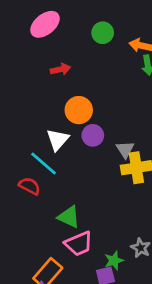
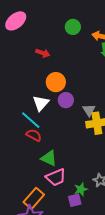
pink ellipse: (45, 24) -> (16, 21), moved
red arrow: (60, 69) -> (43, 53), turned 32
red semicircle: (30, 186) -> (34, 135), moved

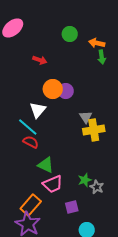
purple circle: (66, 100) -> (66, 91), moved
green star: (81, 189) -> (85, 180), moved

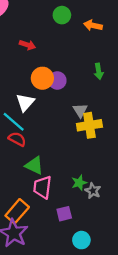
green arrow: (102, 57) -> (99, 71), moved
pink trapezoid: (53, 184) -> (42, 187), turned 120

